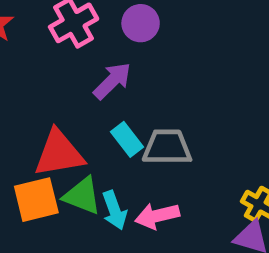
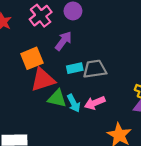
cyan rectangle: (127, 139) -> (75, 68), turned -56
orange square: (36, 200) -> (32, 58), moved

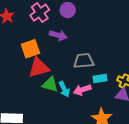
purple arrow: (63, 41) -> (58, 35), turned 66
cyan rectangle: (75, 68) -> (100, 78), moved

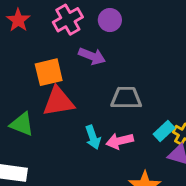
cyan rectangle: (100, 78) -> (164, 131), moved, turned -40
green triangle: (50, 84) -> (22, 124), moved

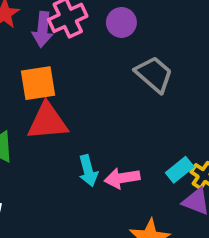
purple arrow: (92, 56) -> (43, 29), moved, turned 70
gray trapezoid: (126, 98) -> (154, 74), moved, turned 36

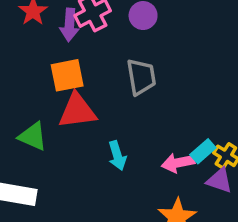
gray trapezoid: (154, 74) -> (141, 77), moved, turned 42
pink arrow: (122, 178) -> (178, 163), moved

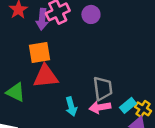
gray trapezoid: (141, 77) -> (103, 88), moved
pink arrow: (178, 163) -> (100, 107), moved

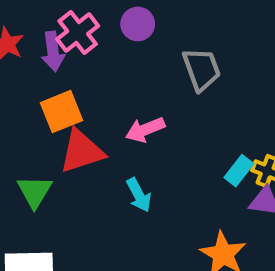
gray trapezoid: (103, 88) -> (202, 69), moved
green triangle: (16, 92) -> (35, 191), turned 48
pink arrow: (100, 107) -> (145, 130), moved

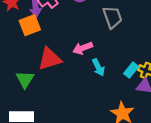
orange square: (61, 112) -> (30, 25), moved
cyan arrow: (139, 195) -> (98, 67), moved

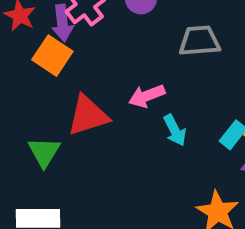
gray trapezoid: (112, 17) -> (199, 41), turned -75
orange square: (30, 25) -> (52, 56), turned -35

